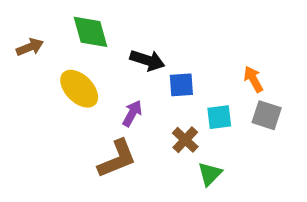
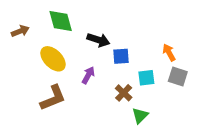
brown L-shape: (117, 159) -> (53, 98), moved

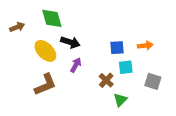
black arrow: (98, 40) -> (70, 42), moved
orange arrow: (169, 52) -> (145, 46), turned 112
blue square: (121, 56) -> (117, 48), moved
gray square: (178, 76) -> (153, 81), moved

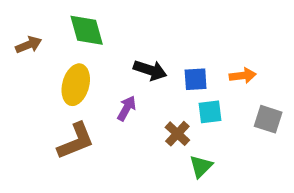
black arrow: (70, 42) -> (150, 70), moved
yellow ellipse: (45, 51) -> (76, 85), turned 60
gray square: (153, 81) -> (268, 119), moved

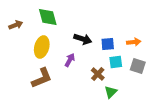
gray square: (268, 119) -> (138, 66), moved

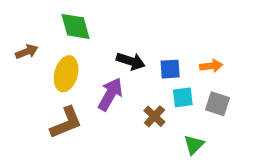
brown arrow: (16, 25) -> (27, 52), moved
purple arrow: (70, 60) -> (110, 94), size x1.5
green triangle: (111, 92) -> (194, 145), moved

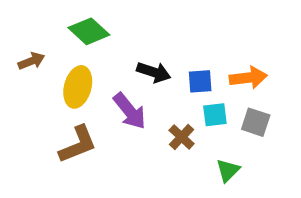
green diamond: (76, 26) -> (89, 31), turned -32
orange arrow: (211, 66) -> (248, 78), size x1.4
purple arrow: (110, 94) -> (130, 111), turned 112

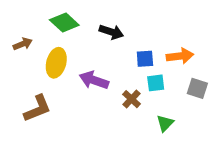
black arrow: (154, 72) -> (111, 32), moved
purple arrow: (130, 111) -> (94, 80), turned 148
gray square: (256, 122) -> (197, 88), moved
brown L-shape: (78, 144) -> (37, 108), moved

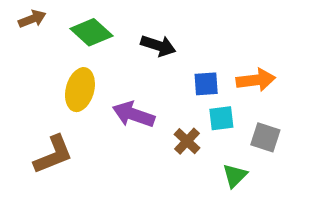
brown arrow: (23, 44) -> (32, 19), moved
gray square: (197, 88) -> (265, 137), moved

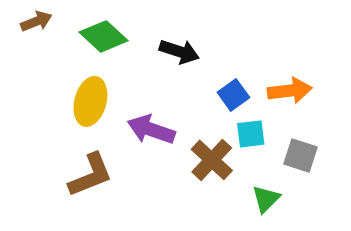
blue square: (206, 84) -> (233, 95), turned -32
brown cross: (187, 141) -> (212, 160), size x1.4
brown L-shape: (53, 155) -> (90, 175), moved

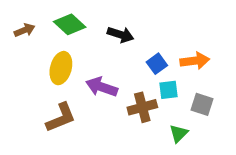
brown arrow: (36, 21) -> (25, 30), moved
brown cross: (212, 160) -> (142, 107), turned 32

